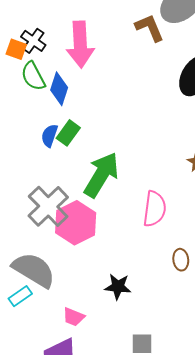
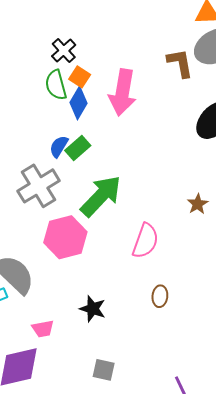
pink arrow: (80, 44) -> (122, 92), moved
orange square: (16, 49) -> (80, 77), moved
gray cross: (48, 206) -> (39, 186), moved
pink trapezoid: (74, 317) -> (43, 329), turned -45

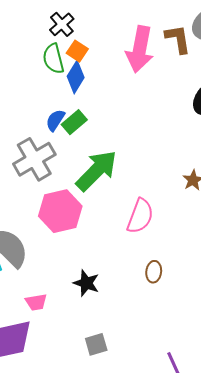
pink arrow: (122, 92) -> (140, 49), moved
gray square: (104, 370) -> (96, 344), turned -30

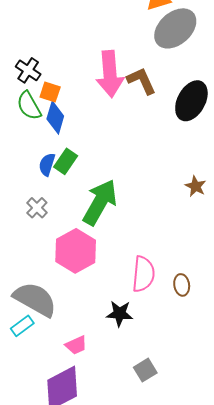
brown L-shape: (178, 39) -> (141, 81), moved
gray cross: (34, 159) -> (37, 208), size x0.5
pink semicircle: (140, 216) -> (143, 274), moved

